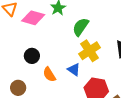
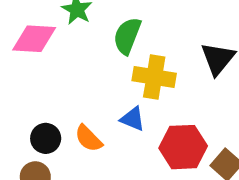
yellow cross: (90, 51) -> (154, 77), turned -35
black circle: (32, 56) -> (46, 138), moved

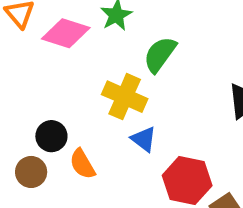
yellow cross: (154, 77) -> (125, 97), moved
orange semicircle: (88, 138) -> (82, 164), moved

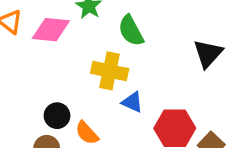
green semicircle: (160, 54) -> (131, 31), turned -52

